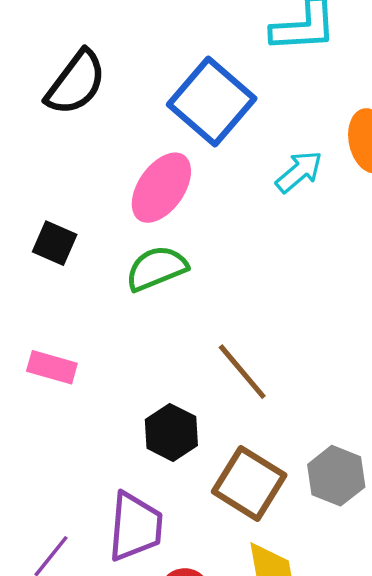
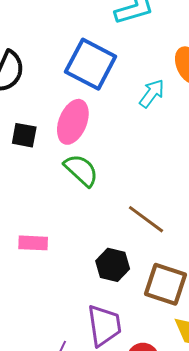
black square: (55, 243) -> (24, 135), moved
green semicircle: (157, 268) -> (81, 170), turned 78

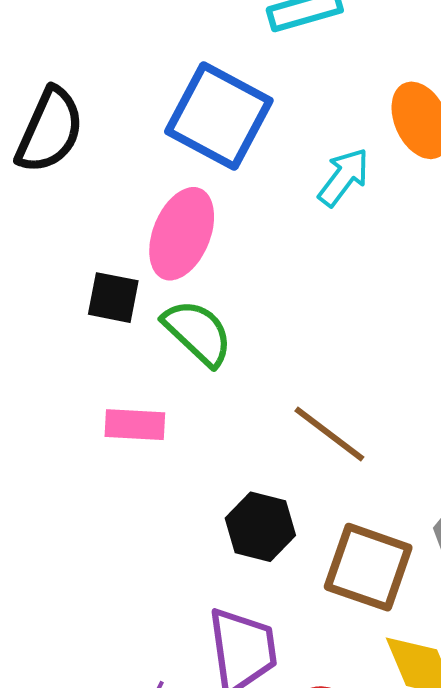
black square: (24, 135) -> (113, 298), moved
pink rectangle: (33, 243) -> (135, 425), moved

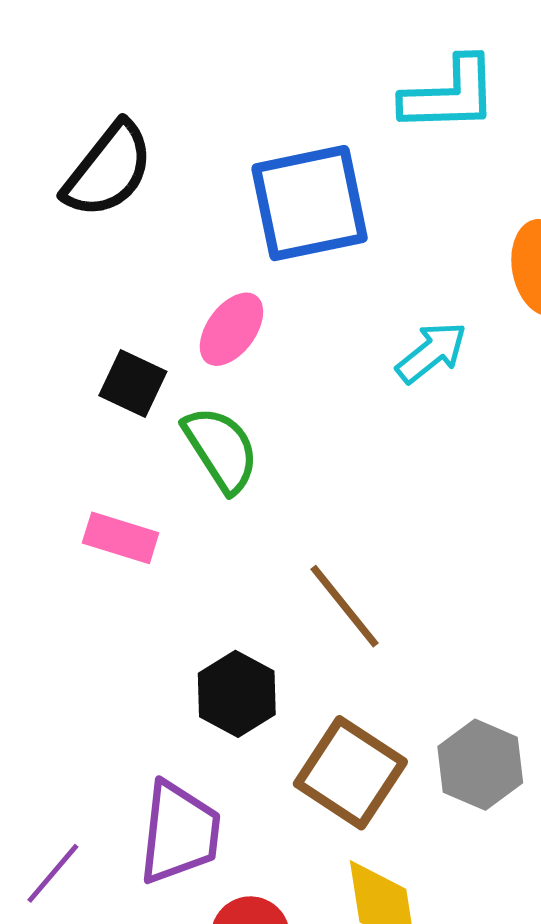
blue square: (219, 116) -> (310, 203), turned 36
cyan arrow: (344, 177) -> (432, 352), moved
pink ellipse: (182, 234) -> (231, 329), size x0.7

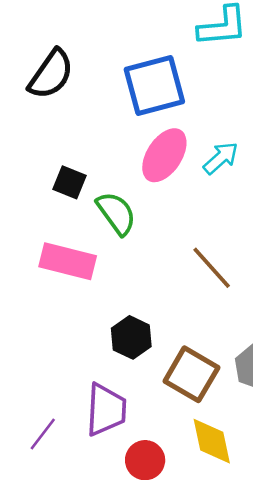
pink ellipse: (231, 329) -> (164, 155), moved, size x1.4
pink rectangle: (121, 538) -> (68, 261), size x1.5
brown line: (345, 606) -> (212, 268), moved

